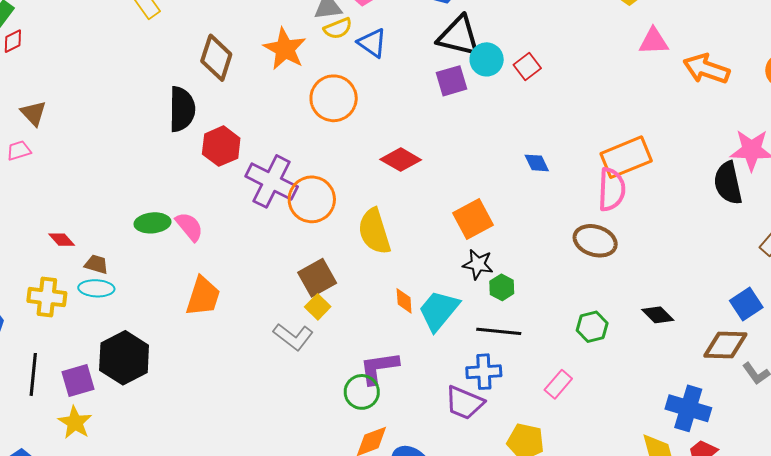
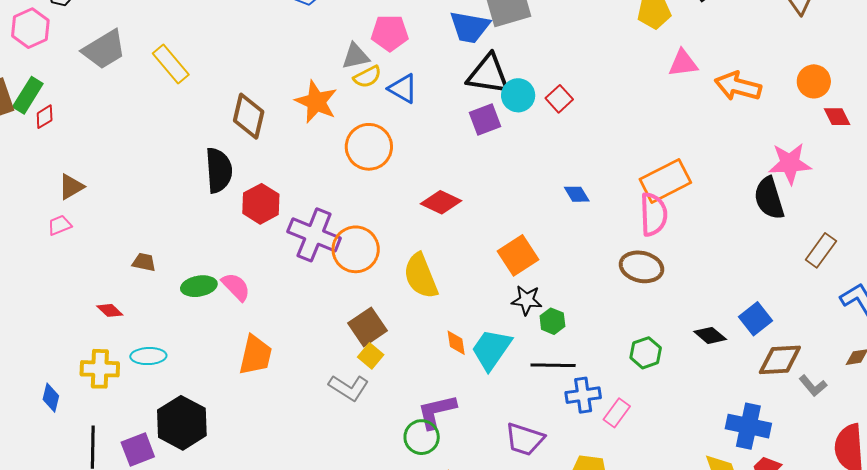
brown triangle: (34, 113) -> (71, 187), turned 48
brown trapezoid: (96, 264) -> (144, 262), moved
blue square: (746, 304) -> (755, 319), moved
blue cross: (484, 372) -> (583, 395), moved

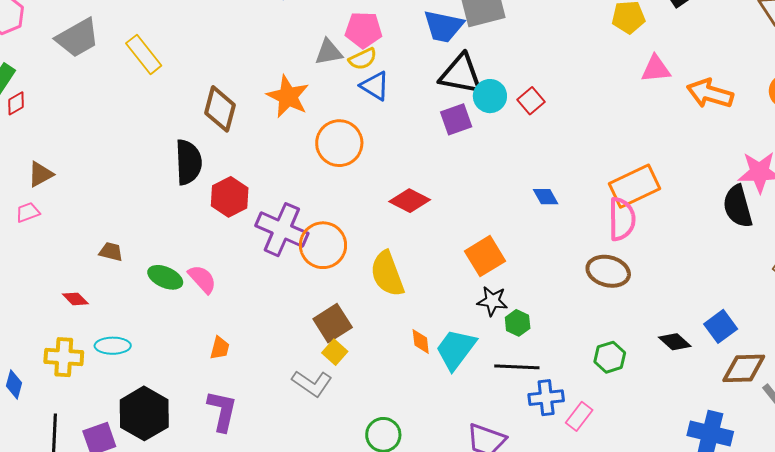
yellow semicircle: (367, 77) -> (363, 59), moved
green ellipse: (199, 286) -> (165, 277), turned 32
orange trapezoid: (255, 355) -> (220, 348), size x0.6
purple L-shape: (437, 411) -> (222, 411), moved, turned 114

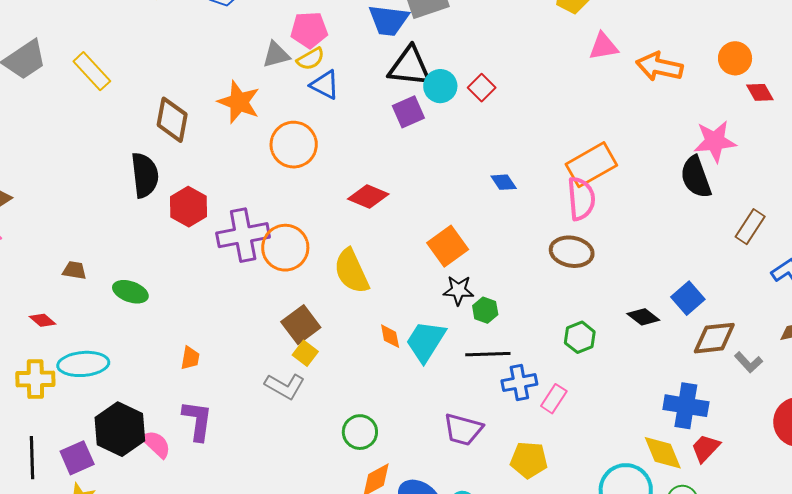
purple cross: (282, 230) -> (243, 235), turned -30
pink semicircle: (202, 279) -> (156, 444), moved
cyan ellipse: (113, 346) -> (83, 364), size x1.4

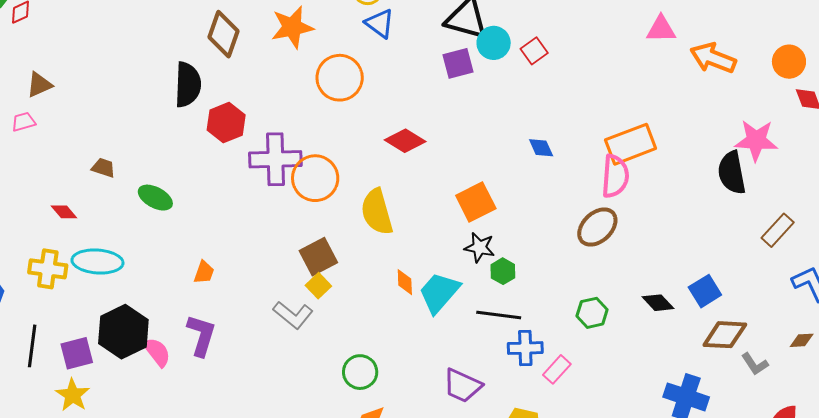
orange star: (239, 102) -> (292, 27), turned 30
brown ellipse: (572, 252) -> (597, 227), turned -63

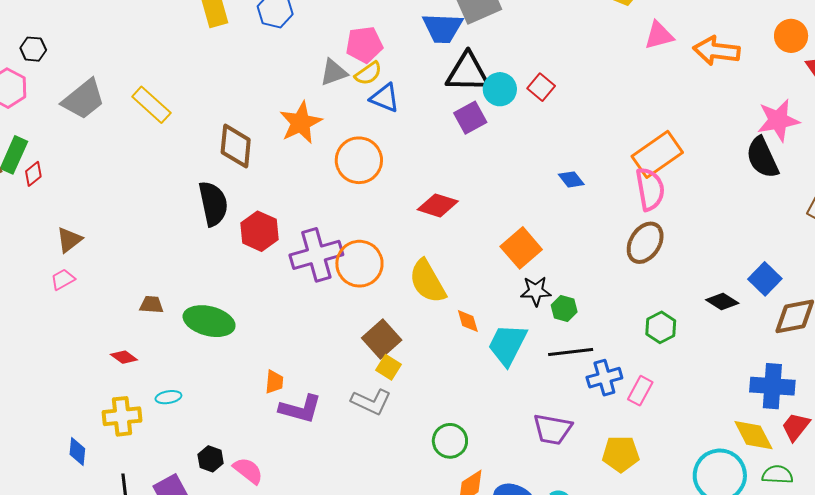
green ellipse: (155, 198) -> (209, 321), size x1.4
cyan ellipse: (97, 261) -> (168, 397), size x0.5
orange diamond: (405, 282) -> (468, 321), moved
black hexagon: (123, 332) -> (211, 459), size x0.5
purple L-shape: (201, 335) -> (300, 409), moved, turned 102

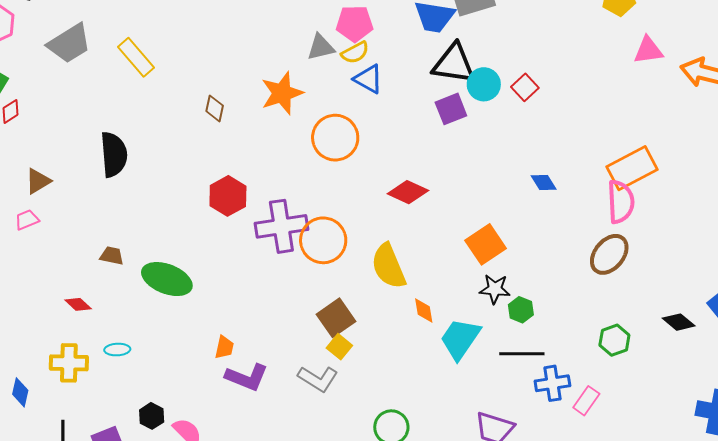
brown diamond: (236, 146) -> (215, 108), size x0.6
black semicircle: (213, 204) -> (114, 154), moved

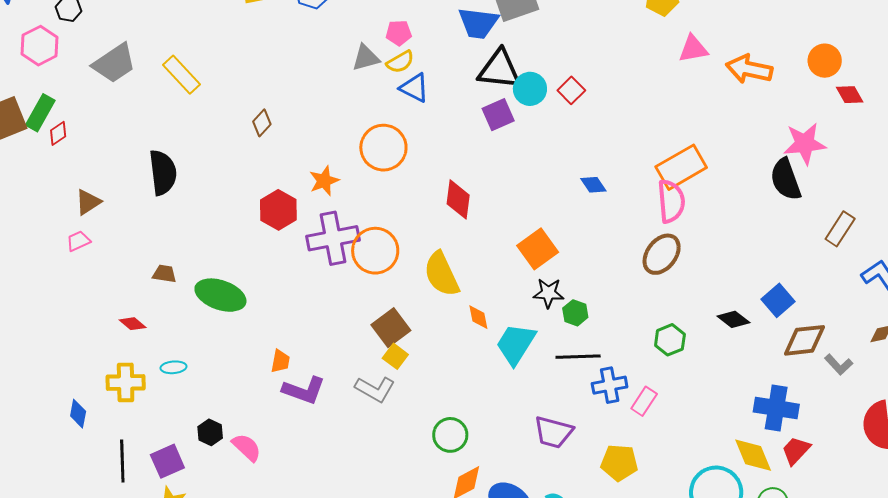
pink pentagon: (355, 24) -> (399, 33), size x0.7
orange star: (282, 93) -> (324, 181), moved, size x0.7
brown diamond: (215, 108) -> (262, 123), turned 32
red diamond: (408, 192) -> (458, 199), turned 75

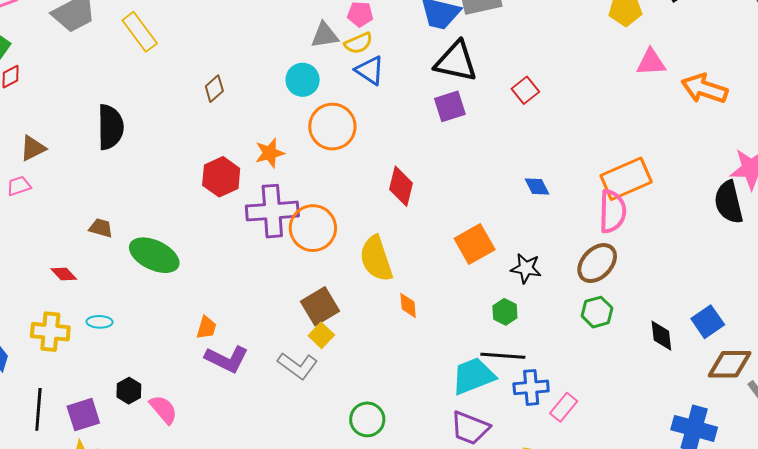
cyan circle: (530, 89) -> (303, 80), moved
black star: (548, 293) -> (526, 268), moved
black diamond: (733, 319) -> (661, 336), turned 40
green hexagon: (670, 340) -> (597, 312), moved
cyan trapezoid: (516, 344) -> (473, 376), moved, turned 30

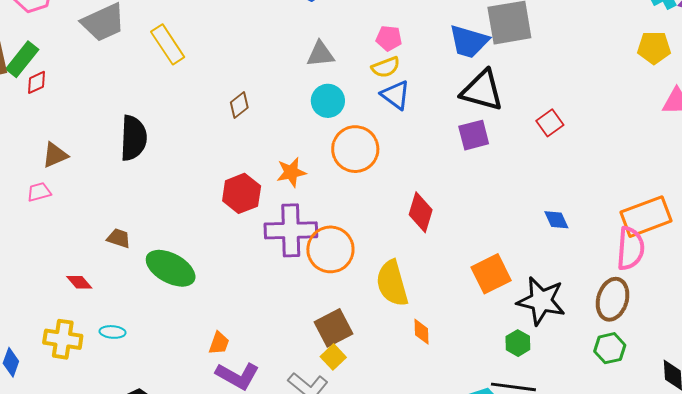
gray triangle: (325, 35) -> (320, 54), moved
brown ellipse: (597, 263) -> (613, 299), turned -30
black star: (526, 268) -> (541, 301), size x1.6

